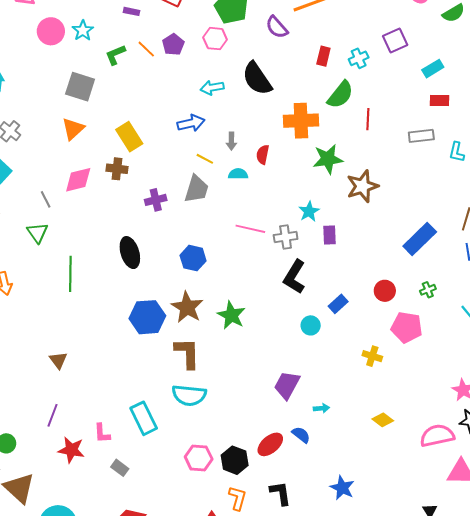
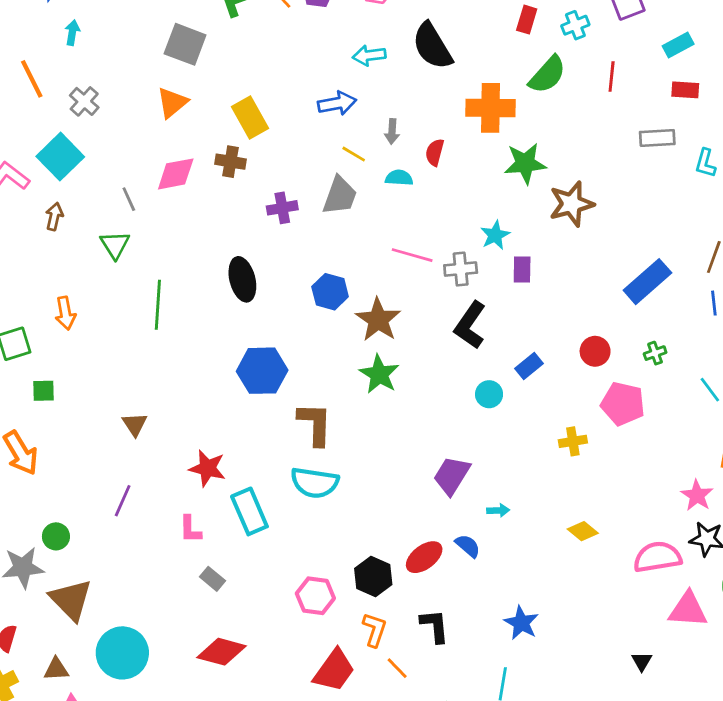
red line: (368, 119) -> (612, 77), moved
brown star: (187, 307) -> (378, 320), moved
yellow cross: (372, 356) -> (573, 441), turned -30
red star: (71, 450) -> (207, 468), moved
pink hexagon: (199, 458) -> (315, 596), moved

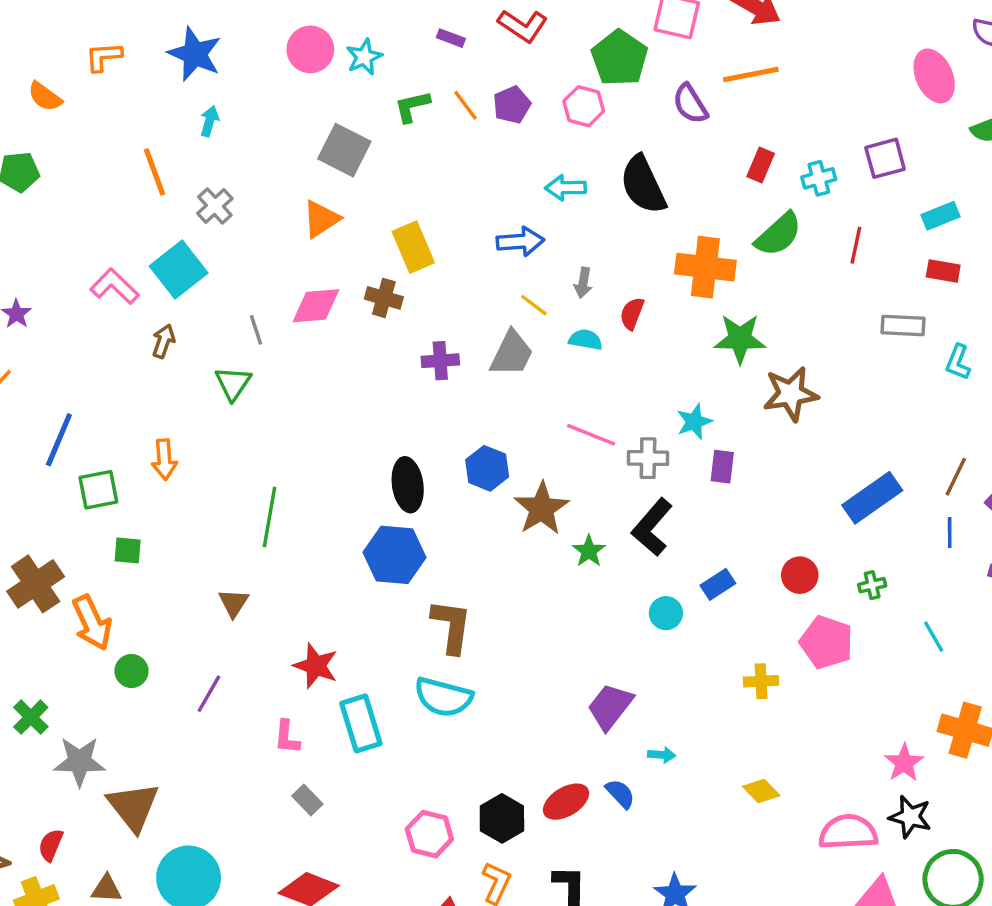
black ellipse: (242, 279) -> (408, 485), moved
green line: (158, 305) -> (269, 517), moved
green star: (379, 374) -> (589, 551), moved, size x0.7
green circle: (56, 536) -> (131, 671), moved

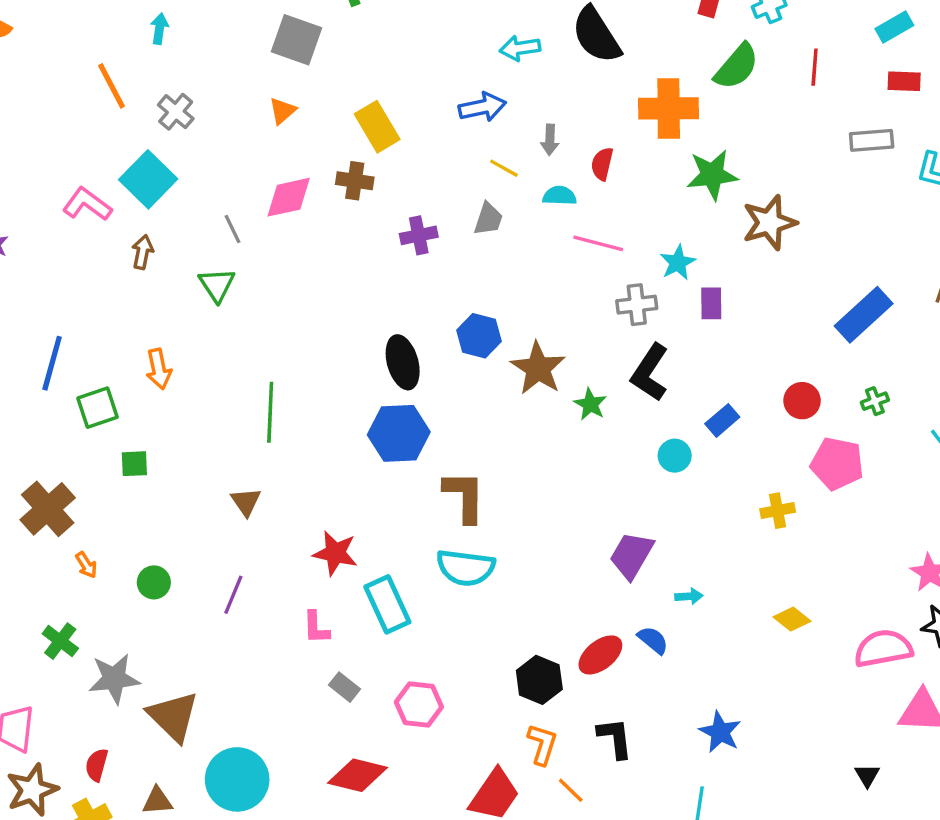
orange triangle: (321, 219) -> (282, 111), size x0.7
gray trapezoid: (512, 353) -> (488, 219), size x0.7
pink line: (591, 435) -> (598, 243), moved
orange arrow: (92, 623) -> (86, 565), moved, size x0.5
pink hexagon: (429, 834) -> (419, 704), moved

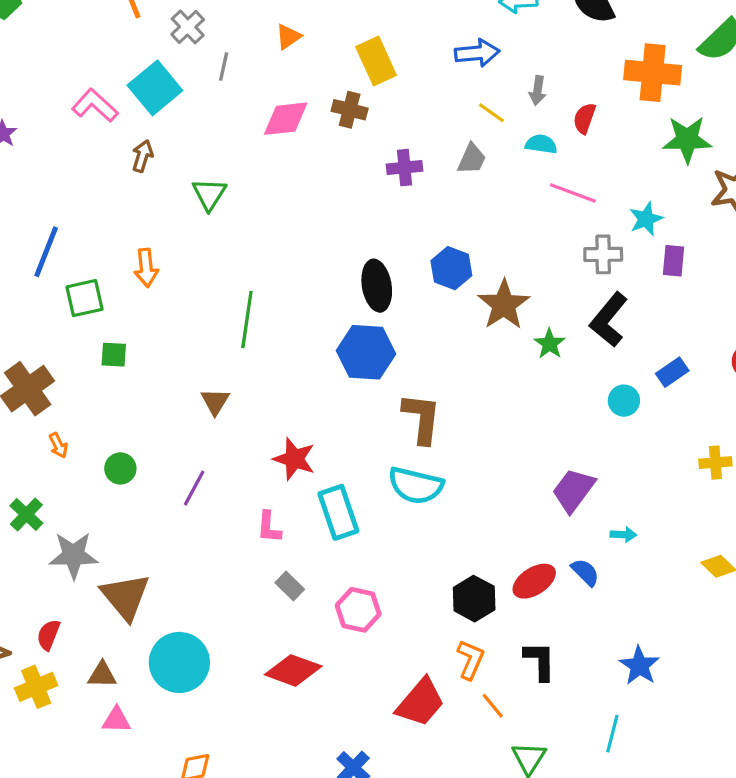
gray line: (233, 229) -> (224, 67), moved, turned 32

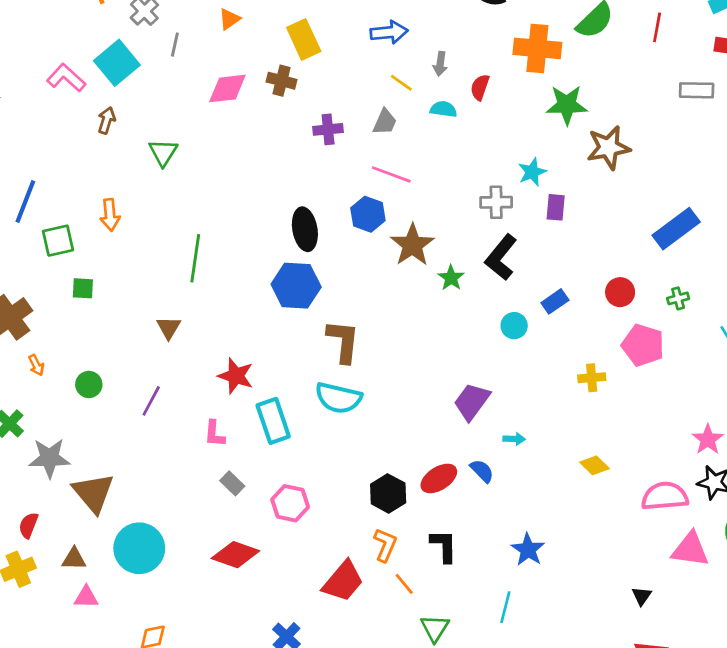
pink line: (573, 193) -> (391, 174), moved

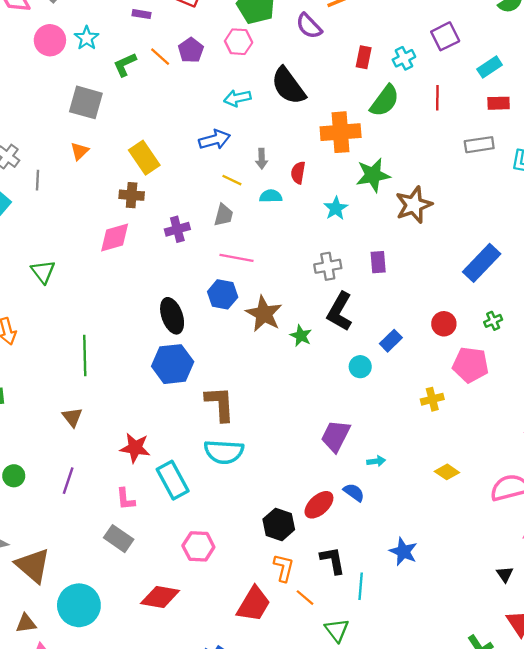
pink diamond: (227, 88) -> (115, 238), moved
cyan star: (532, 172) -> (336, 208), moved
gray rectangle: (232, 483) -> (119, 539), moved, size x1.4
cyan line: (505, 607) -> (361, 586), moved

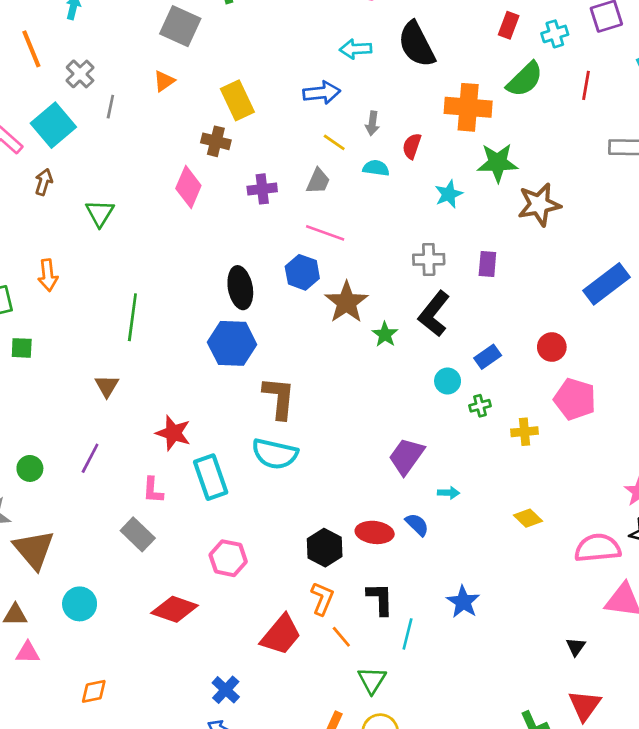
pink diamond: (115, 238) -> (188, 187), turned -60
green cross: (493, 321) -> (480, 406), moved
green circle: (14, 476) -> (30, 468), moved
red ellipse: (319, 505) -> (375, 532), turned 40
cyan circle: (79, 605) -> (80, 604), size x0.7

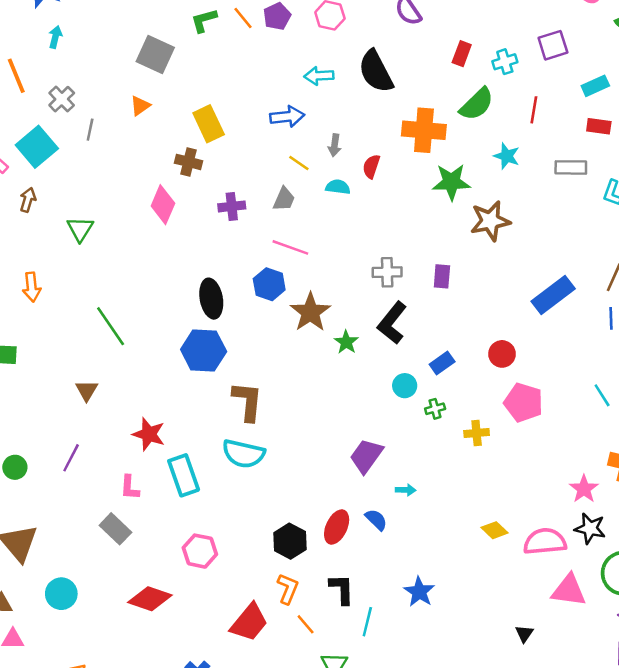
cyan star: (449, 194) -> (507, 156), moved, turned -30
green line: (132, 317) -> (111, 326), turned -42
yellow diamond: (528, 518) -> (494, 530), moved
red ellipse: (375, 532) -> (337, 527), turned -72

